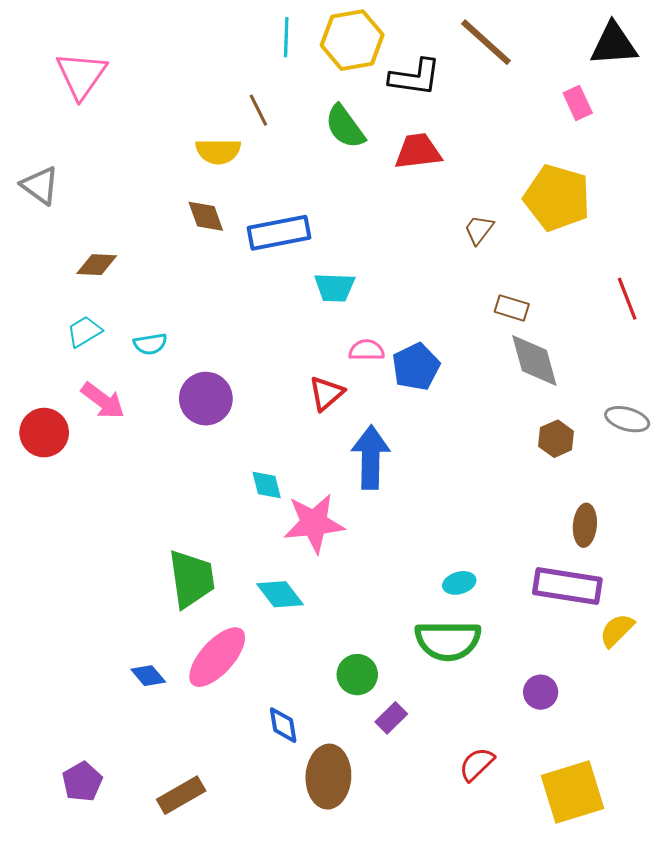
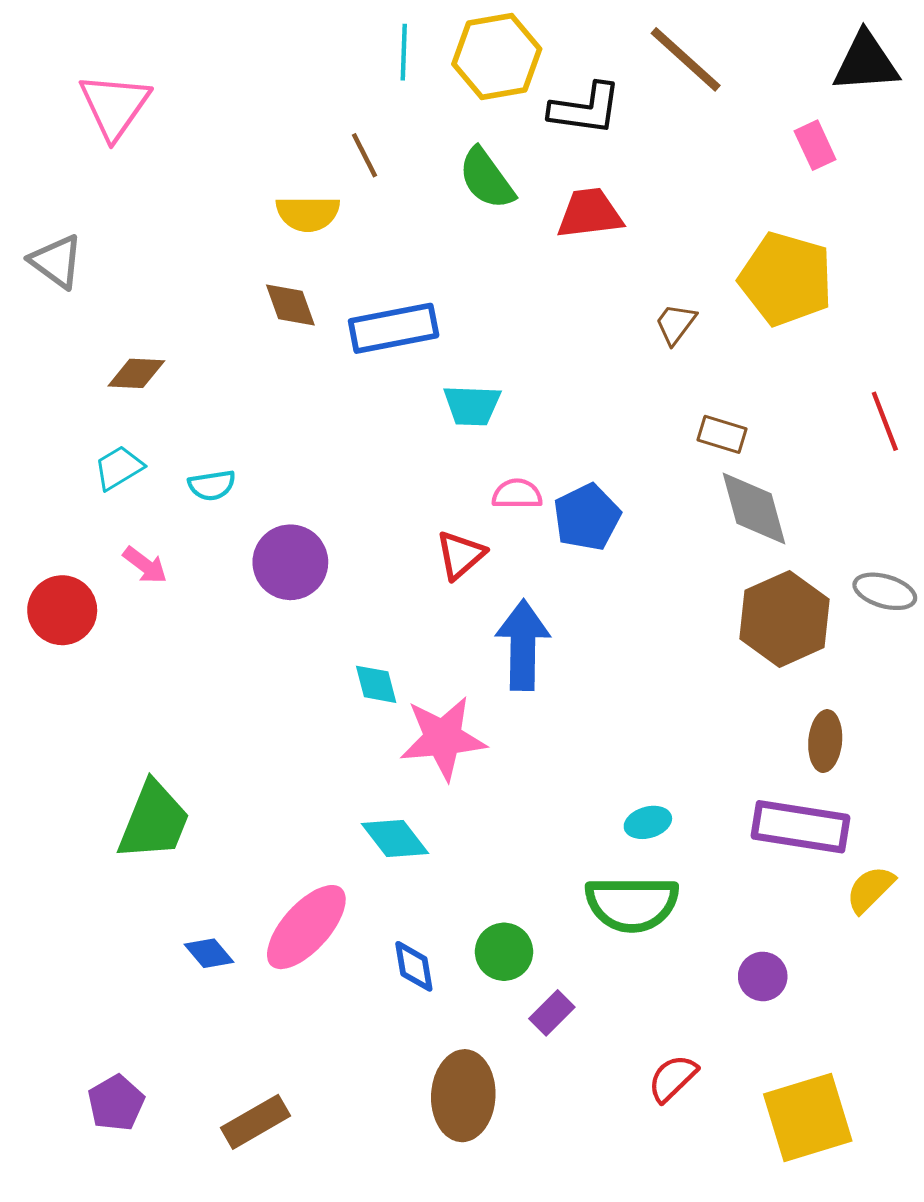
pink arrow: (103, 401) -> (145, 565), size x0.7
brown hexagon: (556, 439) -> (785, 619), size x1.8
green trapezoid: (191, 579) -> (154, 821), moved, turned 30
blue diamond: (283, 725) -> (414, 966), moved

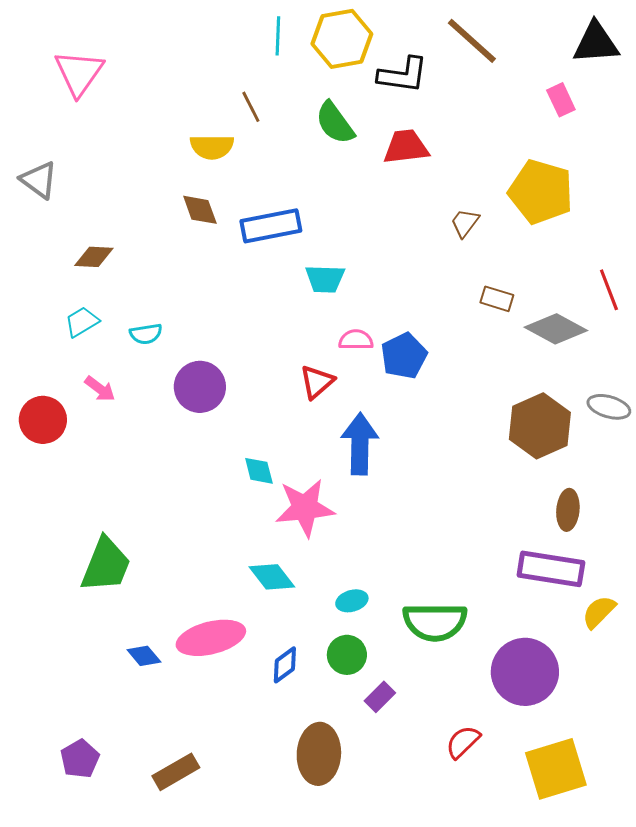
gray diamond: (754, 508) -> (556, 329), moved, turned -46
cyan ellipse: (648, 822) -> (352, 601), moved
pink ellipse: (306, 927) -> (211, 638), turned 34
blue diamond: (414, 966) -> (285, 665), turned 63
purple circle: (763, 976) -> (525, 672), size x2.0

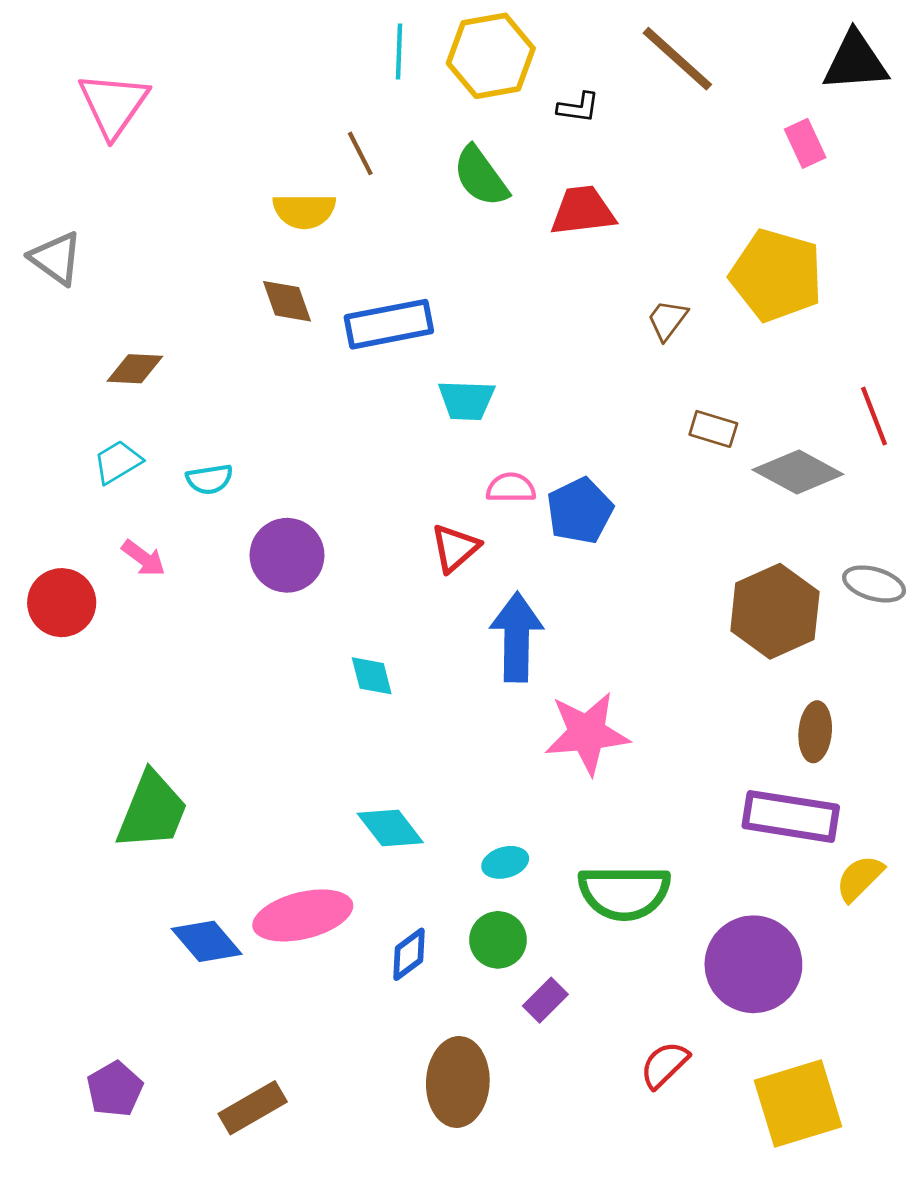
black L-shape: (403, 75) -> (578, 107), size x0.6
pink star: (305, 508) -> (587, 733), moved
blue diamond: (144, 656) -> (207, 941), size x1.4

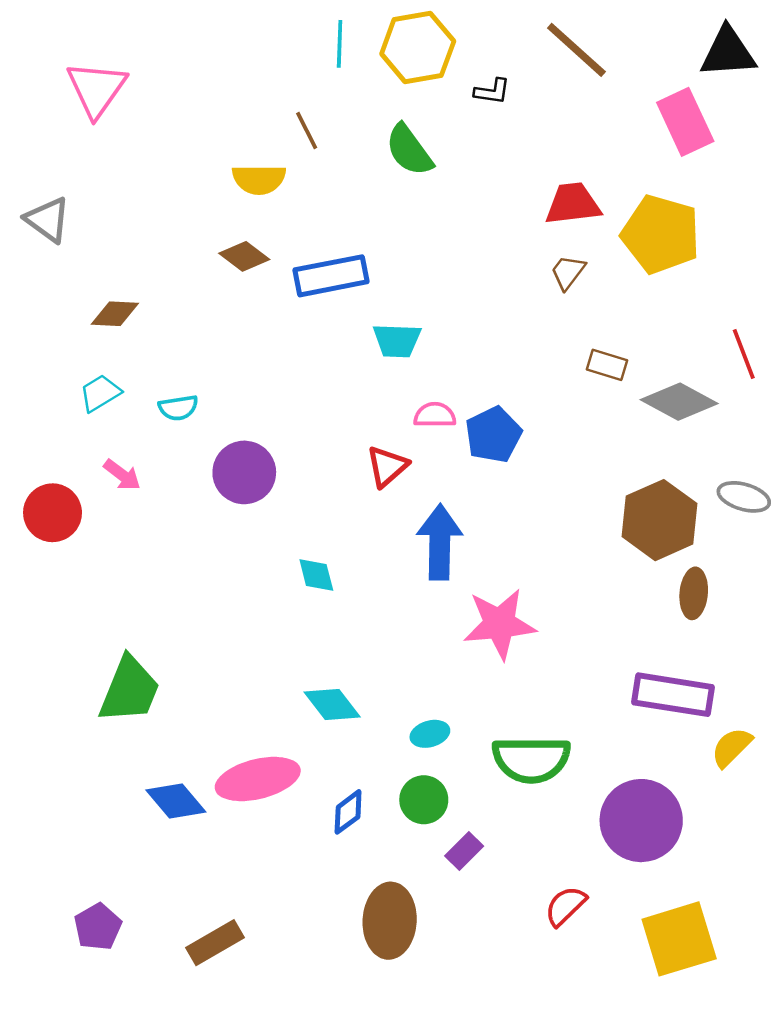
pink rectangle: (805, 143) -> (685, 122), size x1.6
red trapezoid: (583, 211) -> (573, 204), moved
brown diamond: (287, 301) -> (244, 256), turned -33
brown ellipse: (815, 732) -> (694, 593), moved

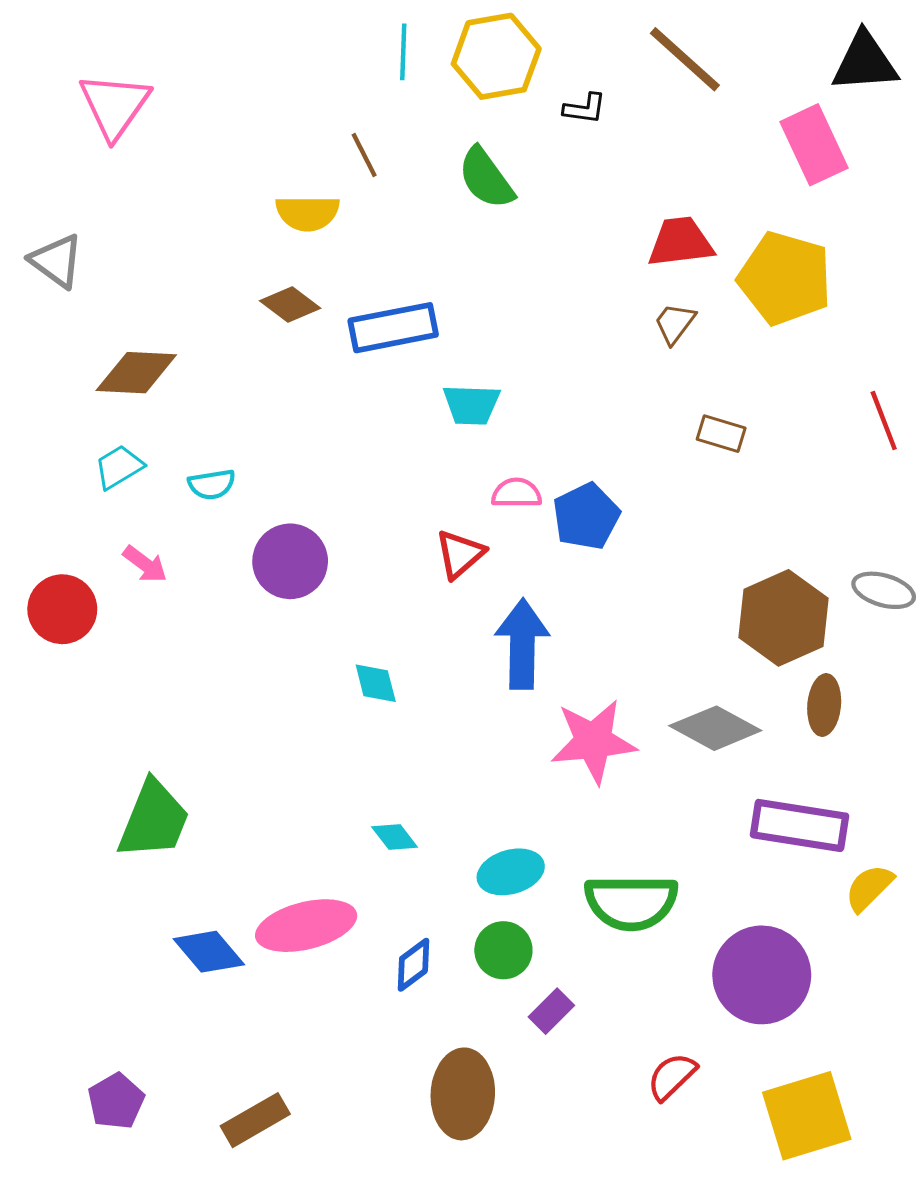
brown diamond: (115, 314) -> (136, 373), size x1.4
gray diamond: (679, 402) -> (715, 728), moved
cyan diamond: (332, 704) -> (395, 837), size x0.7
cyan ellipse: (430, 734) -> (511, 872), size x1.4

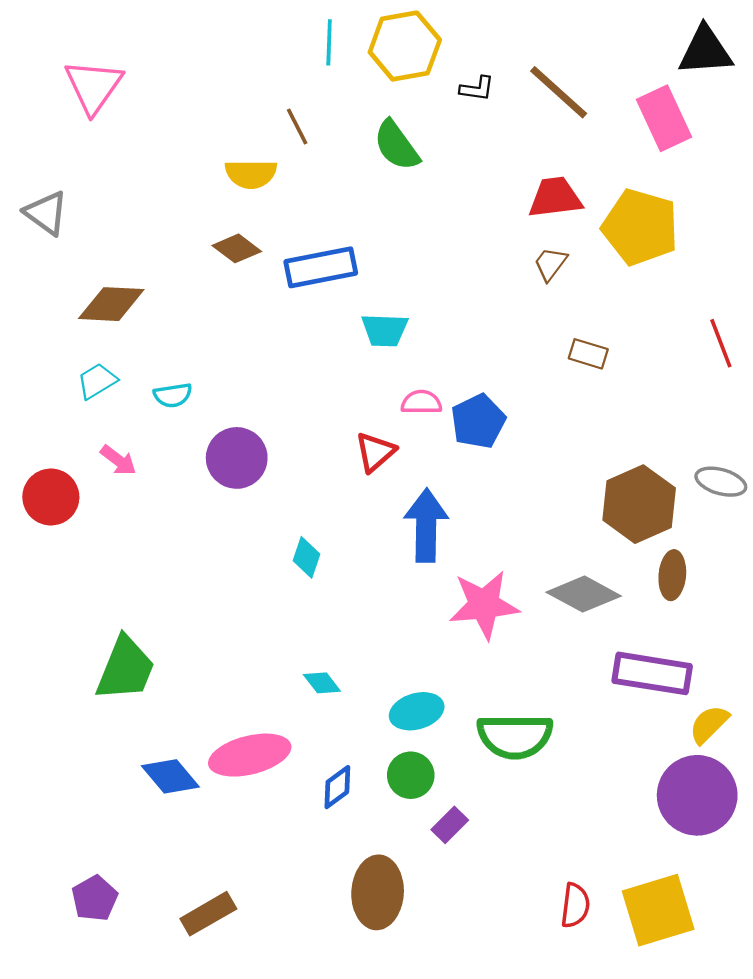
brown line: (685, 59) -> (559, 92), moved
cyan diamond: (376, 683) -> (307, 557), turned 33
purple circle: (762, 975) -> (697, 795), moved
red semicircle: (672, 1077) -> (575, 905), moved, turned 141

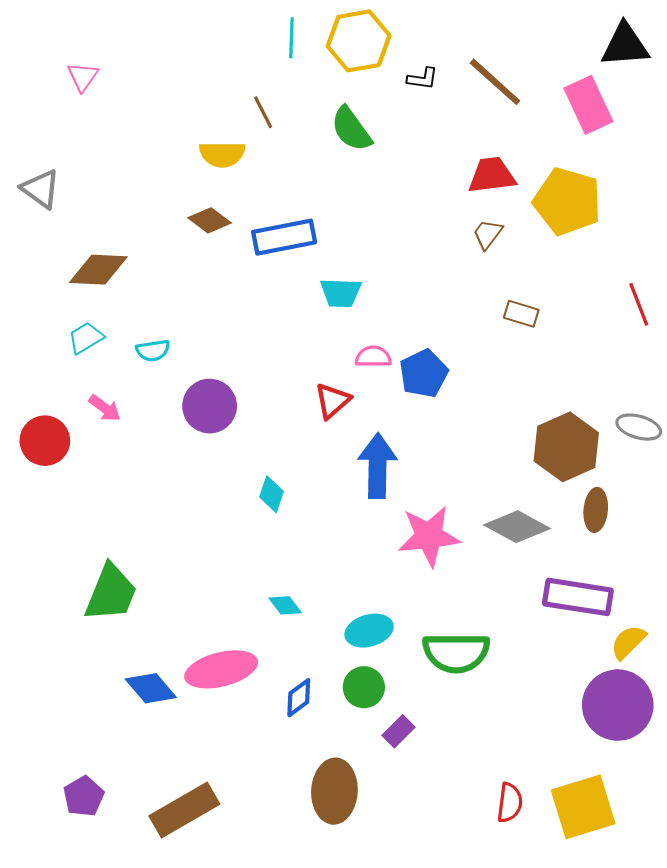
pink triangle: (93, 86) -> (83, 77), size x0.6
brown rectangle: (208, 914) -> (184, 810), size x1.4

